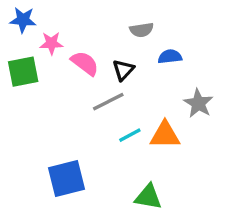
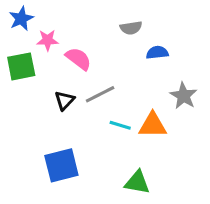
blue star: (23, 20) -> (21, 19), turned -30
black triangle: (123, 70) -> (65, 100), moved
cyan line: (130, 135) -> (120, 125), turned 45

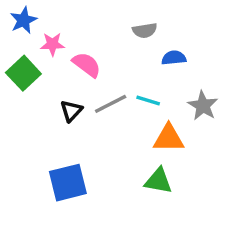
green square: (21, 66) -> (23, 73), turned -32
cyan line: (120, 125) -> (148, 101), moved
green triangle: (137, 182) -> (158, 181), moved

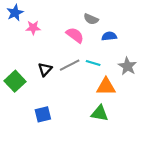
gray semicircle: (145, 30) -> (91, 19), turned 32
pink semicircle: (87, 65) -> (75, 35), moved
green square: (23, 73) -> (15, 81), moved
blue square: (68, 183) -> (43, 114), size x0.7

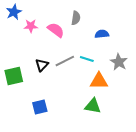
gray semicircle: (91, 19) -> (76, 18), moved, turned -104
pink semicircle: (75, 35) -> (56, 30), moved
green square: (15, 81) -> (14, 76), turned 30

